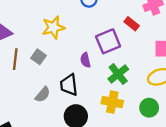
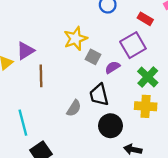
red rectangle: (132, 24) -> (145, 19), moved
gray square: (39, 57) -> (93, 57), moved
purple semicircle: (85, 60) -> (113, 67), turned 80

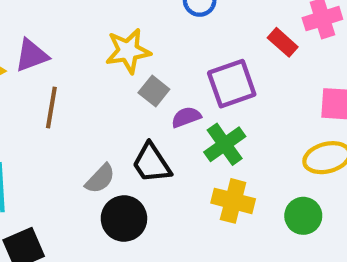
red rectangle: (145, 19) -> (283, 42), moved
green cross: (148, 77) -> (225, 144), moved
black trapezoid: (99, 95) -> (152, 163), turned -30
black circle: (110, 126) -> (124, 219), moved

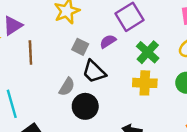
gray square: (154, 91) -> (80, 47), moved
green cross: (225, 144) -> (148, 52), moved

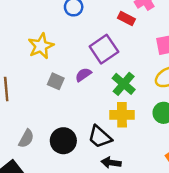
black trapezoid: (94, 72) -> (100, 137), moved
gray semicircle: (67, 87) -> (26, 139), moved

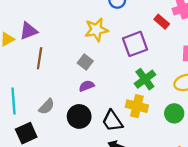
yellow star: (41, 46) -> (96, 30), moved
purple semicircle: (83, 75) -> (87, 86), moved

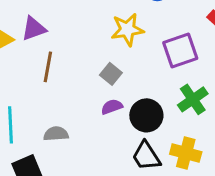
yellow cross: (137, 106) -> (186, 153), moved
gray semicircle: (47, 107) -> (56, 134), turned -138
black circle: (79, 116) -> (146, 115), moved

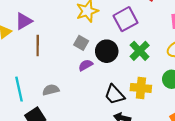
black circle: (146, 115) -> (107, 51), moved

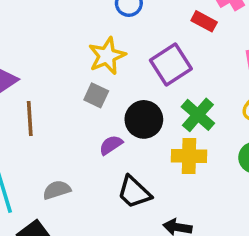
gray square: (81, 43) -> (96, 95), moved
yellow cross: (141, 88) -> (189, 156), moved
black trapezoid: (114, 95) -> (134, 192), moved

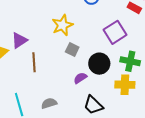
yellow star: (107, 56) -> (62, 25), moved
green cross: (198, 115) -> (130, 61), turned -30

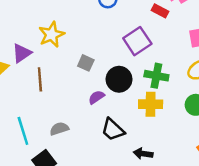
yellow star: (62, 25) -> (52, 35), moved

